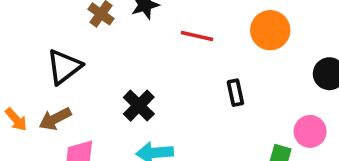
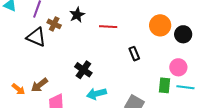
orange circle: (270, 30) -> (160, 25), moved
black triangle: (64, 67) -> (36, 37), moved, turned -50

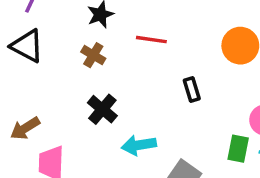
brown cross: (54, 24) -> (93, 55), moved
cyan arrow: (96, 94) -> (139, 145), moved

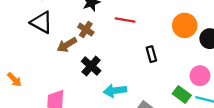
brown arrow: (25, 128) -> (67, 45), moved
green rectangle: (238, 149) -> (182, 95), turned -66

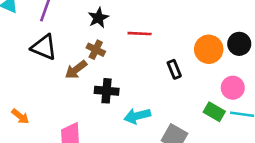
orange circle: (185, 25) -> (209, 49), moved
black cross: (91, 66) -> (107, 91), turned -30

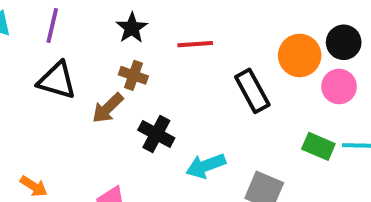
black rectangle: (174, 69) -> (252, 91), size x1.5
pink circle: (233, 88) -> (339, 86), moved
black cross: (107, 91) -> (156, 134), turned 30

